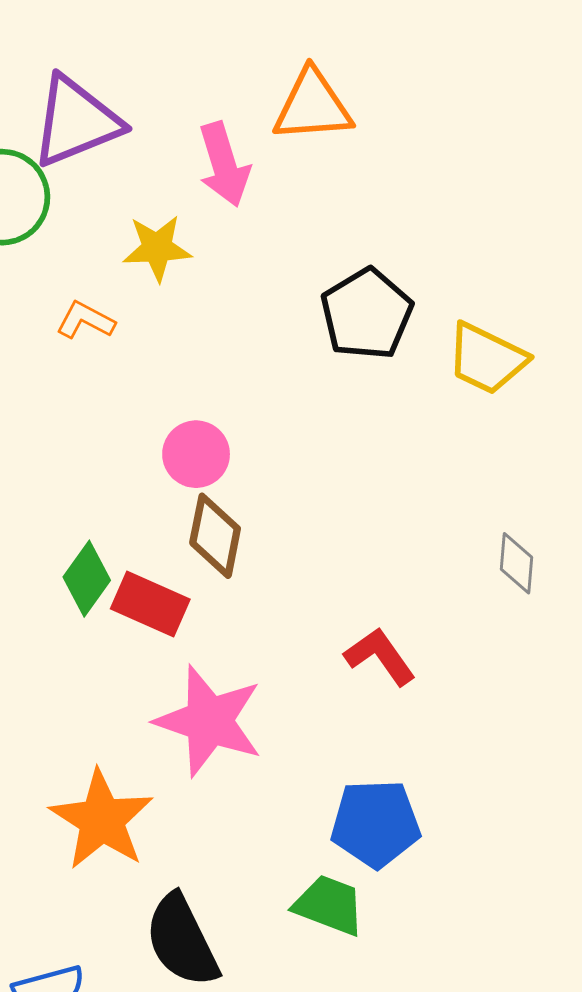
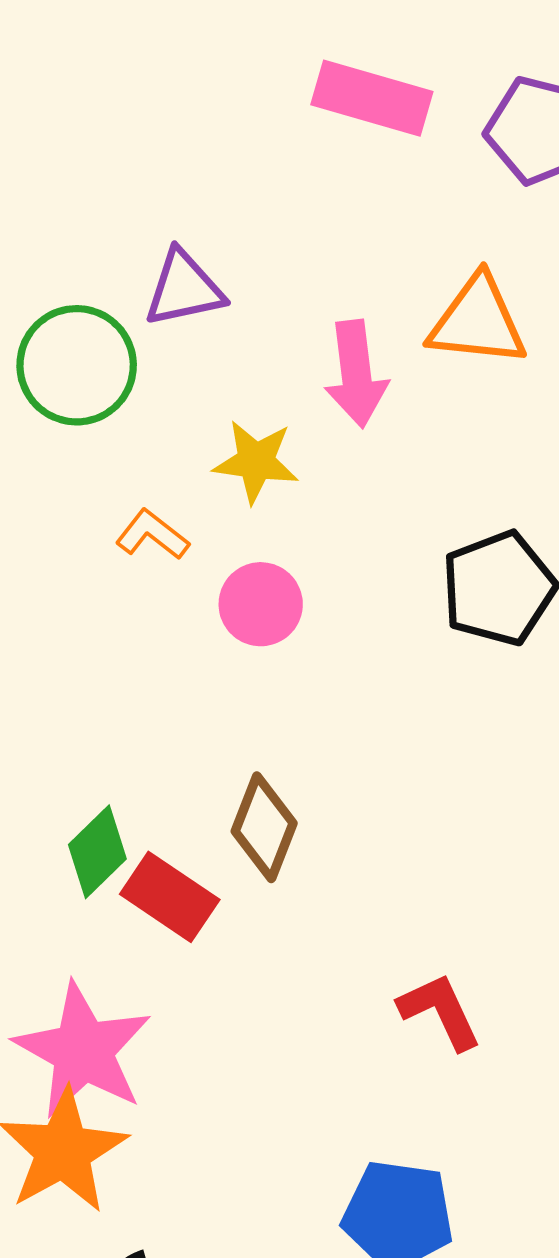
purple triangle: (76, 121) -> (184, 289), size x0.7
pink circle: (196, 454) -> (261, 604), moved
pink star: (209, 721) -> (83, 1051), moved

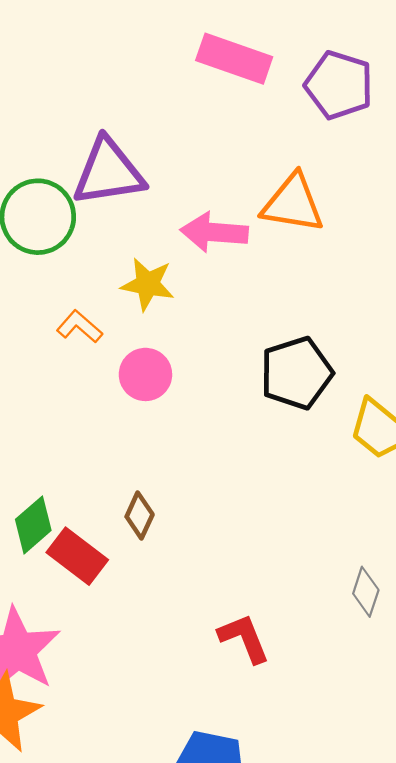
purple triangle: (184, 289) -> (108, 172), size x1.4
pink arrow: (356, 374) -> (214, 232), turned 98
brown diamond: (264, 827) -> (140, 516), size x0.7

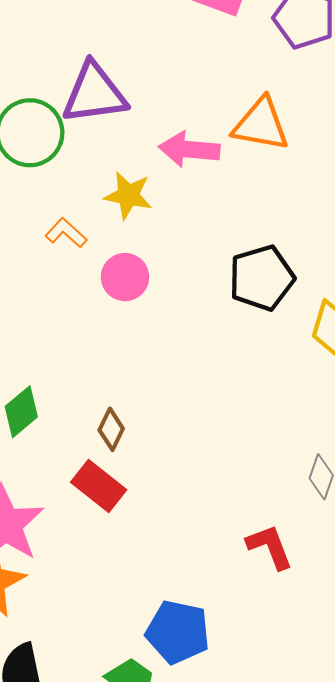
brown diamond: (140, 516) -> (111, 429), moved
red rectangle: (77, 556) -> (99, 486), moved
red L-shape: (244, 638) -> (270, 547), moved

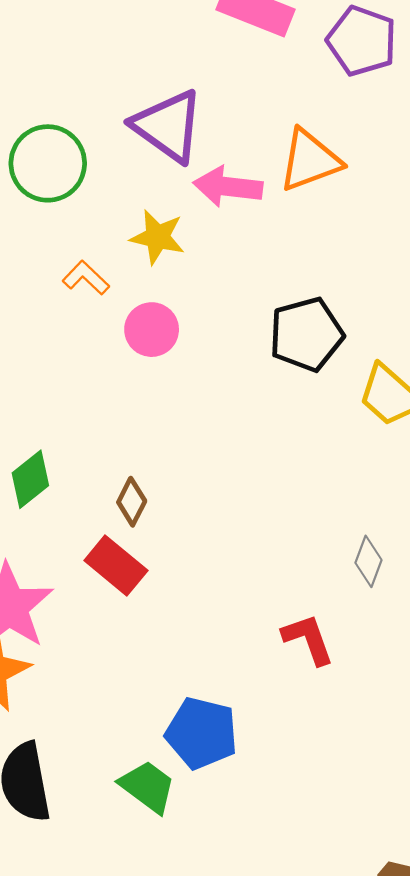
purple triangle: (94, 93) -> (168, 126), moved, turned 42
orange triangle: (261, 124) -> (310, 160), turned -32

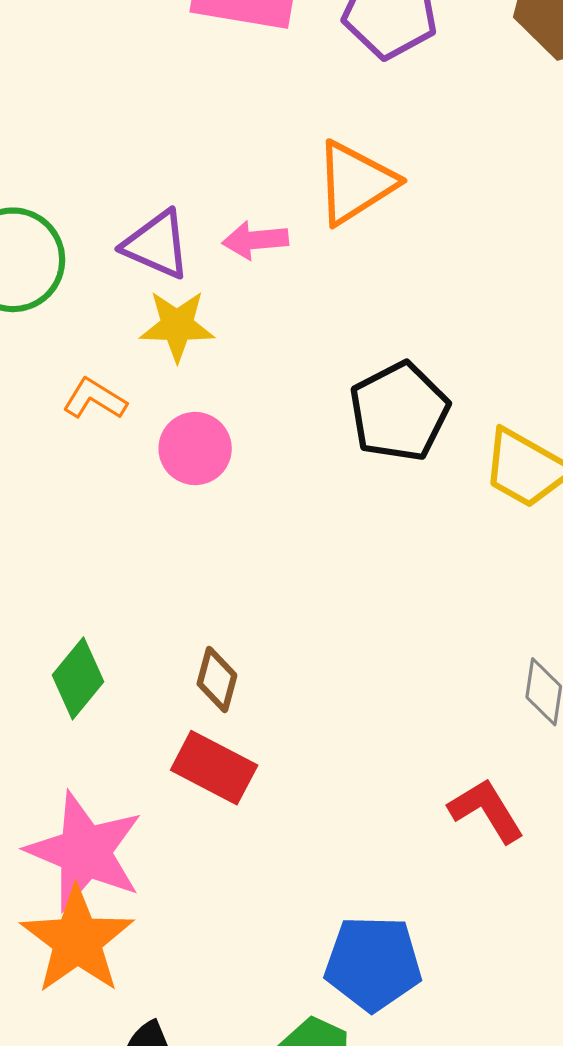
purple triangle: (168, 126) -> (157, 245), moved, size x0.7
pink arrow: (228, 187) -> (255, 240), size x0.7

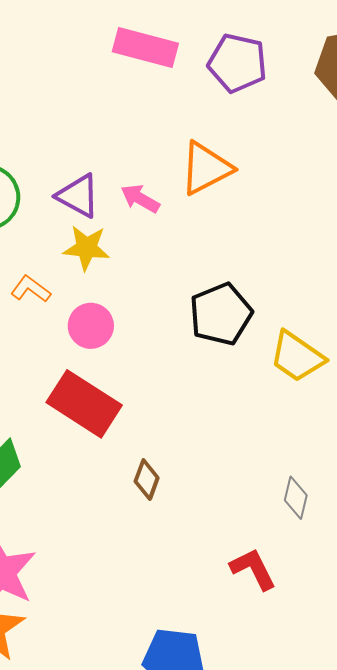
pink arrow: (255, 240) -> (140, 199), turned 30
brown diamond: (217, 680) -> (147, 479), moved
red rectangle: (214, 768) -> (84, 404), moved, size x1.4

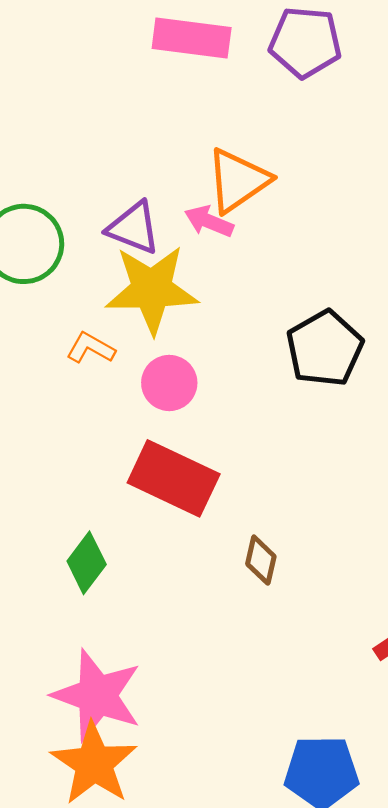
orange triangle: (206, 168) -> (238, 181), moved
yellow star: (86, 248) -> (152, 289), size x1.6

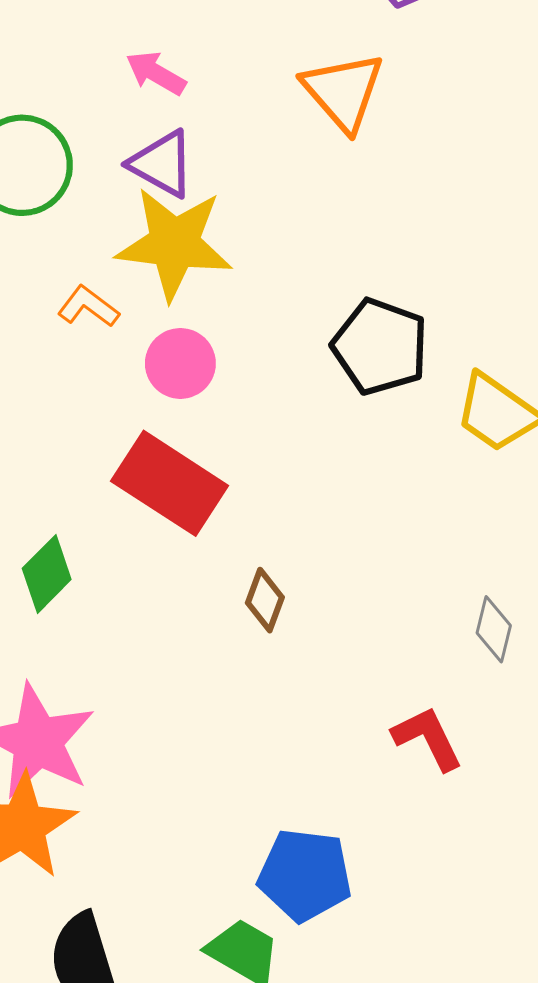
orange triangle: (238, 181) -> (343, 92), moved, turned -44
pink arrow: (209, 221) -> (156, 73), moved
black pentagon: (325, 348) -> (380, 347), turned -30

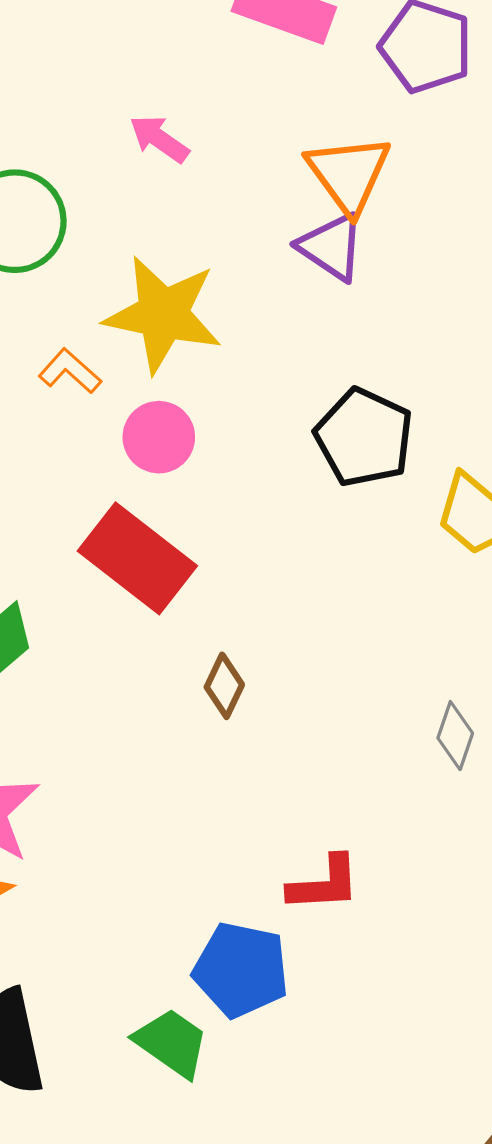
purple triangle: (162, 164) -> (331, 247), moved
red L-shape: (428, 738) -> (324, 884), moved, turned 108

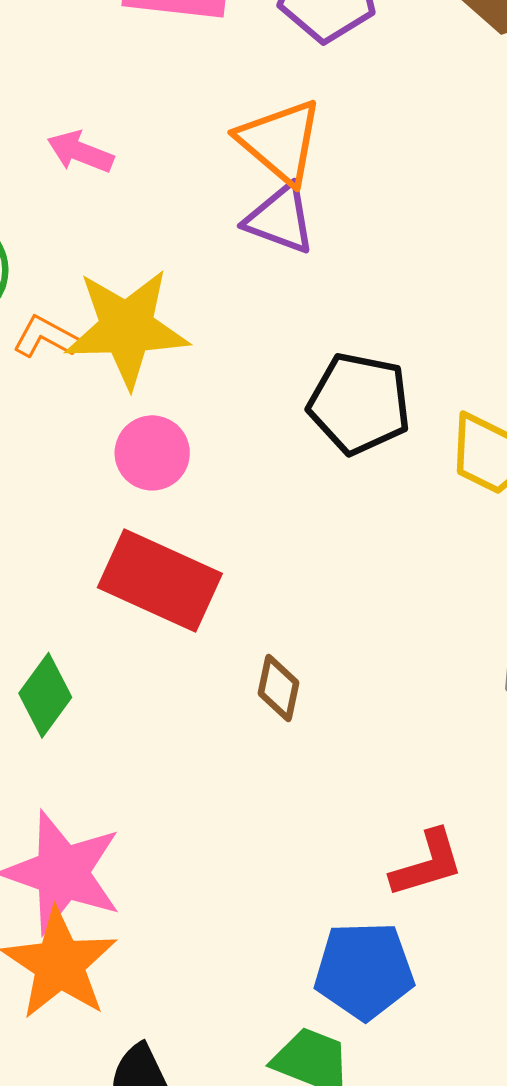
orange L-shape: (70, 371) -> (46, 337), moved

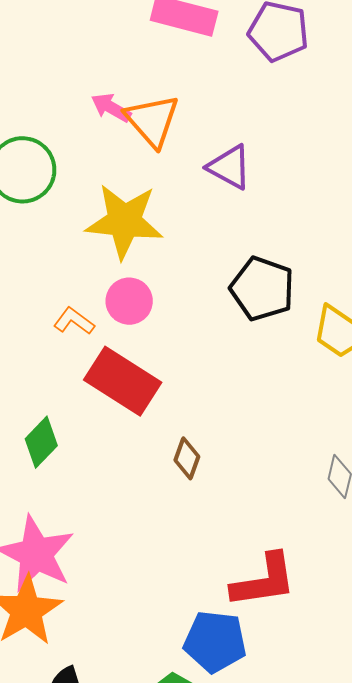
orange triangle: (280, 142) -> (152, 121), moved
orange L-shape: (46, 337) -> (74, 321), moved
red L-shape: (427, 864) -> (264, 581), size x1.4

